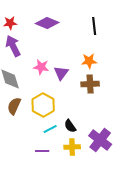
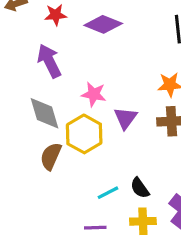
red star: (10, 23) -> (56, 15), moved
purple triangle: (61, 73) -> (125, 118), moved
yellow hexagon: (43, 105) -> (84, 134), moved

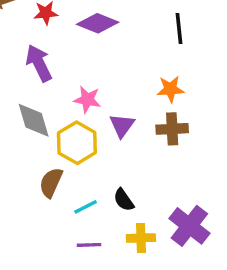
brown semicircle: (51, 156) -> (51, 183), moved
black semicircle: (140, 188) -> (124, 200), moved
cyan line: (108, 193) -> (86, 207), moved

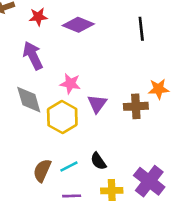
orange star: (170, 89) -> (159, 89), moved
brown semicircle: (51, 183) -> (42, 171), moved

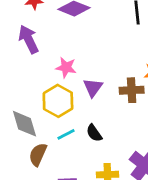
gray diamond: (29, 100) -> (25, 124), moved
black semicircle: (98, 161) -> (94, 133), moved
cyan line: (69, 167) -> (66, 134), moved

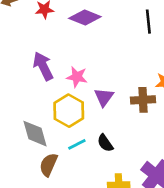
purple arrow: (29, 39) -> (43, 66), moved

